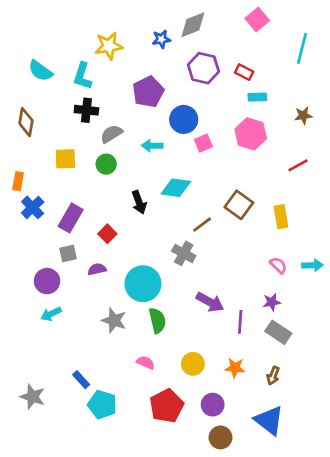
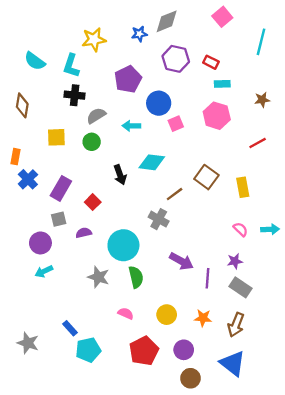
brown arrow: (273, 376) -> (236, 325), size x1.5
cyan pentagon: (102, 405) -> (88, 350), turned -30

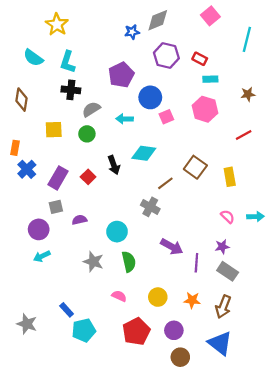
yellow star: (94, 39) -> (57, 24), moved, turned -30
red square: (93, 202) -> (88, 177), moved
cyan circle: (123, 245) -> (117, 232), size x0.7

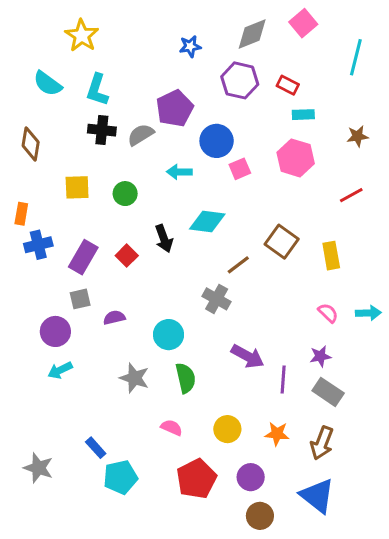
gray diamond: (158, 20) -> (252, 34), moved
gray semicircle: (91, 109) -> (141, 135), moved
blue cross: (27, 169) -> (38, 245), turned 30

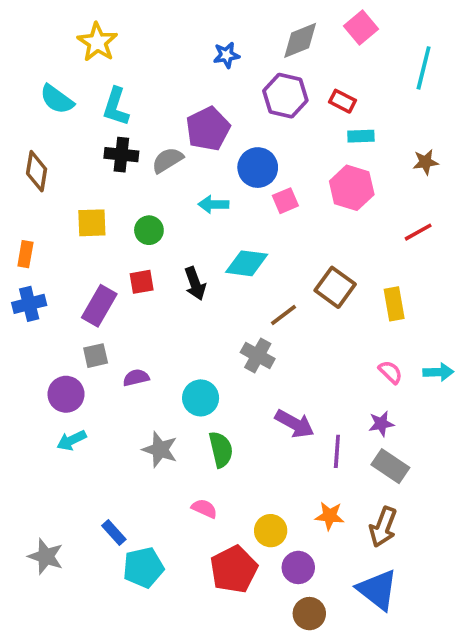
blue cross: (38, 245) -> (29, 304), moved
red square: (127, 256) -> (142, 282), moved, turned 35
yellow circle: (227, 429) -> (271, 531), moved

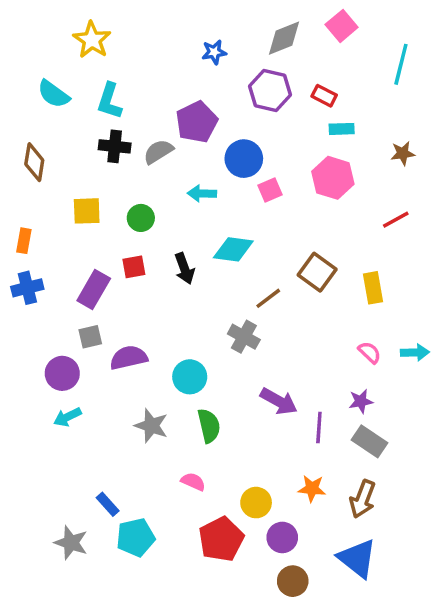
purple semicircle: (136, 378) -> (129, 358), size x1.5
gray star: (46, 556) -> (71, 543), moved

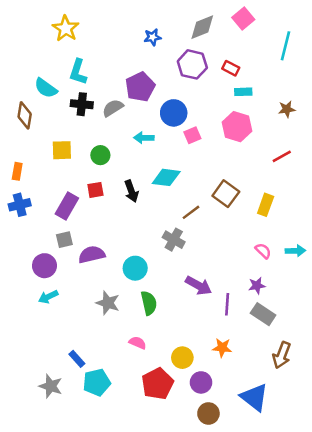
cyan semicircle: (54, 94) -> (46, 88), moved
yellow rectangle: (373, 288) -> (266, 205), turned 30
brown arrow: (363, 499) -> (282, 355), moved

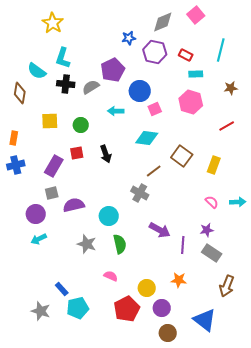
blue star: (153, 37) -> (129, 38), moved
cyan line: (285, 46) -> (221, 50), moved
cyan diamond: (166, 177) -> (147, 138), moved

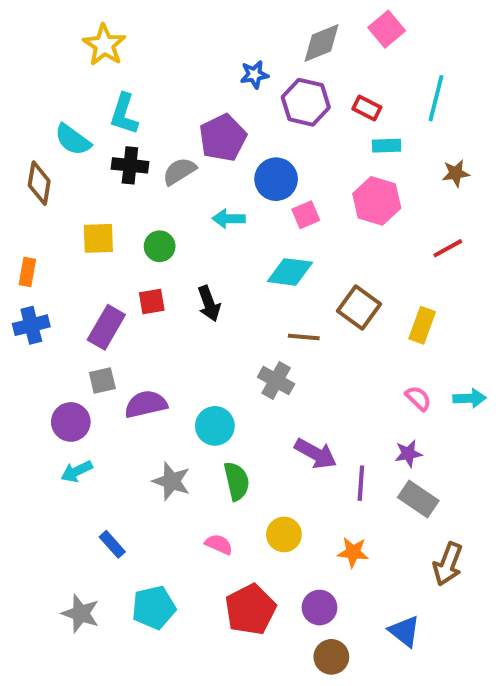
brown line: (154, 171) -> (304, 337), turned 42
yellow circle: (147, 288) -> (284, 534), moved
blue rectangle: (62, 289) -> (112, 544), moved
blue triangle: (205, 320) -> (404, 631), size x0.7

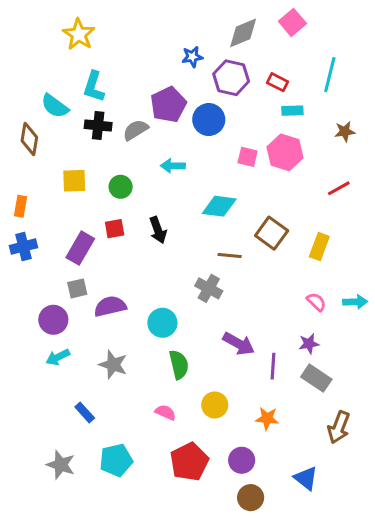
blue circle: (276, 179) -> (209, 120), moved
pink square: (306, 215) -> (248, 157), moved, turned 36
gray star: (171, 481) -> (113, 365), moved

